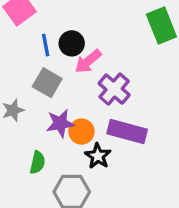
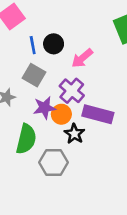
pink arrow: (88, 61) -> (82, 58), moved
purple cross: (114, 89) -> (72, 91), moved
green semicircle: (37, 162) -> (26, 139), size x1.6

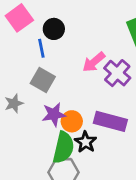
black circle: (54, 44) -> (54, 29), moved
purple cross: (72, 91) -> (117, 73), moved
green semicircle: (26, 139) -> (63, 148), moved

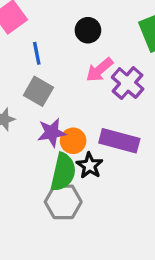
black circle: (54, 29) -> (88, 30), moved

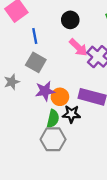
pink arrow: (99, 70) -> (78, 47), turned -96
black star: (90, 166) -> (71, 114), turned -30
green semicircle: (63, 172) -> (53, 119), size x0.7

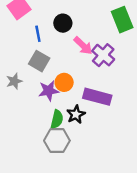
black circle: (70, 20) -> (63, 23), moved
orange circle: (60, 97) -> (64, 82), moved
black star: (71, 114) -> (76, 114), turned -30

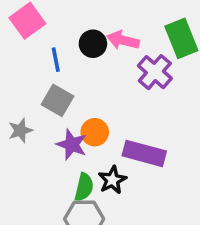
pink arrow: (83, 46) -> (123, 40), moved, turned 150
purple cross: (103, 55) -> (155, 72), moved
purple star: (49, 91) -> (72, 145), turned 30

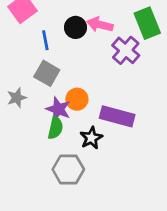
green semicircle: (84, 187) -> (55, 128), moved

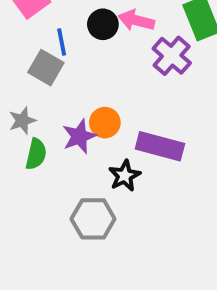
gray square: (47, 73) -> (46, 68), moved
purple star: (58, 109) -> (79, 136), turned 30
green semicircle: (55, 128) -> (36, 154), moved

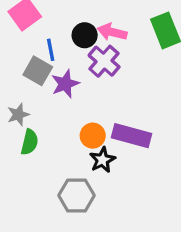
purple cross: (172, 56) -> (104, 61), moved
orange circle: (105, 123) -> (93, 136), moved
purple star: (79, 136) -> (65, 84), moved

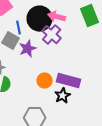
black circle: (85, 35) -> (40, 19), size x1.6
black star: (102, 160) -> (63, 96), moved

